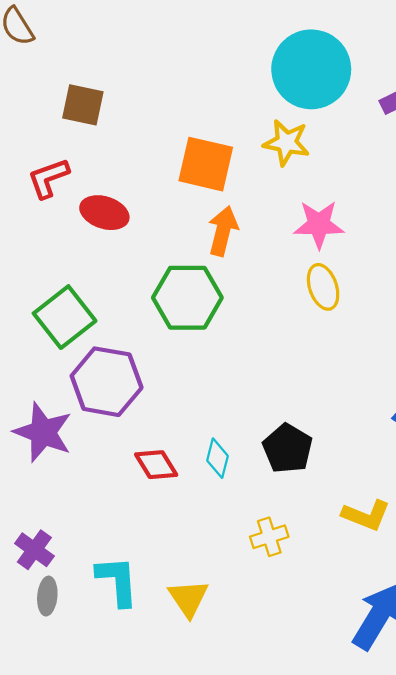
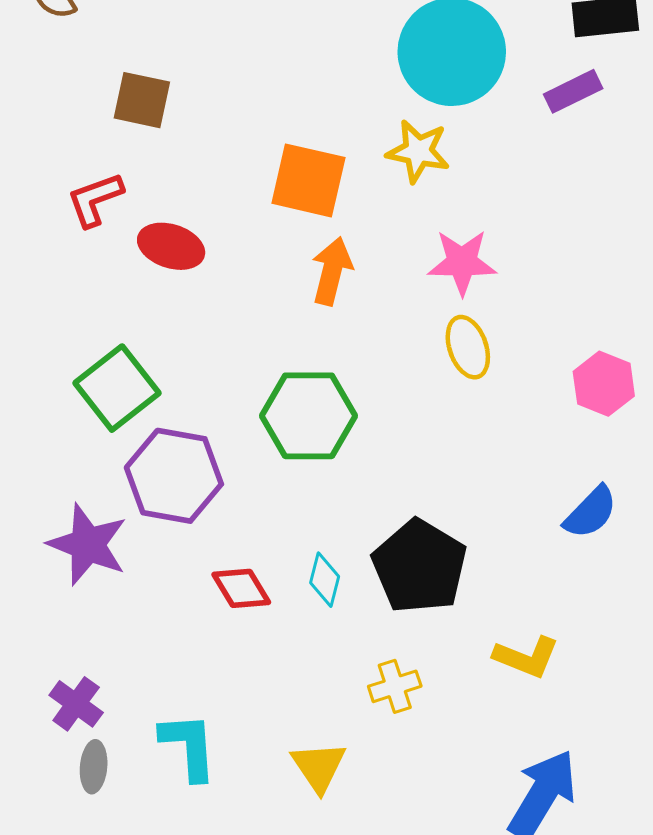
green hexagon: (187, 298) -> (308, 416), moved
black pentagon: (288, 448) -> (420, 566), size x1.4
yellow triangle: (188, 598) -> (319, 767), moved

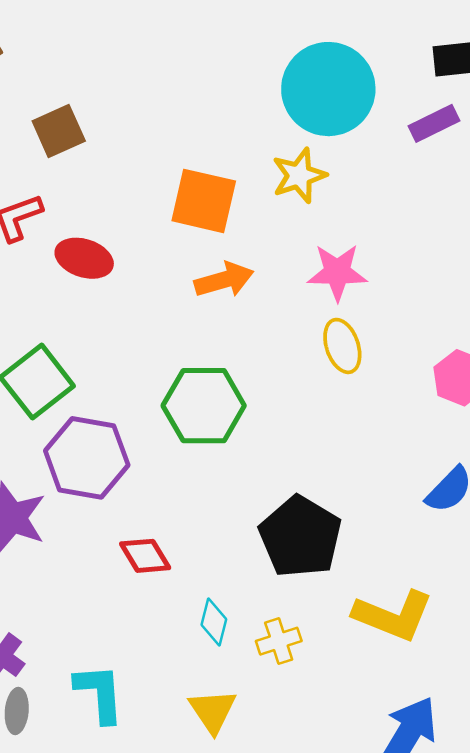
brown square: (142, 100) -> (59, 131), turned -36
yellow star: (418, 151) -> (299, 176), turned -30
orange arrow: (332, 271) -> (224, 280), turned 60
cyan diamond: (325, 580) -> (214, 622), moved
yellow L-shape: (526, 657) -> (393, 616), size x1.4

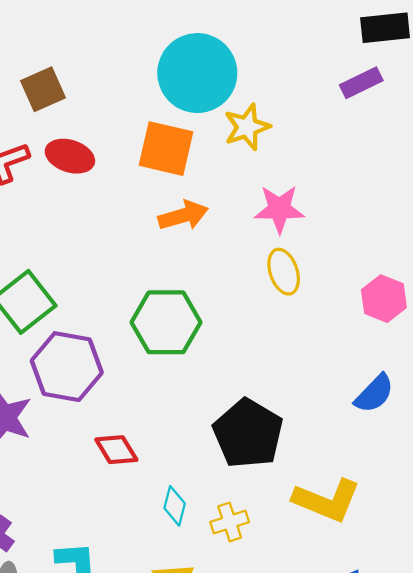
cyan circle: (328, 89) -> (197, 73), moved
red ellipse: (84, 258) -> (70, 156), moved

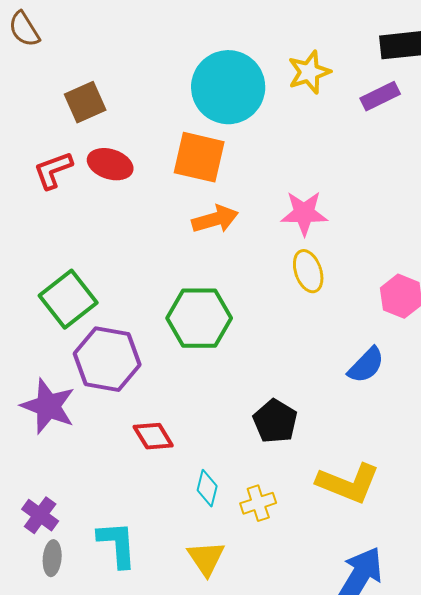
yellow star: (247, 127) -> (309, 72), moved
blue semicircle: (374, 394) -> (366, 365), moved
black pentagon: (248, 433) -> (275, 421), size x0.7

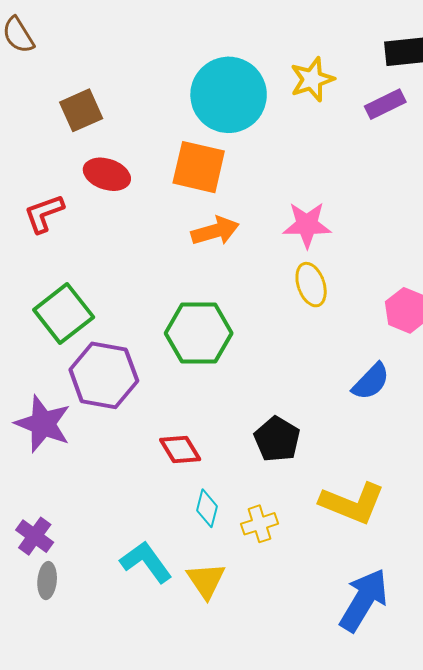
red L-shape: (53, 170) -> (44, 213), moved
red diamond: (153, 436) -> (180, 450), moved
cyan L-shape: (117, 544) -> (146, 562), moved, turned -32

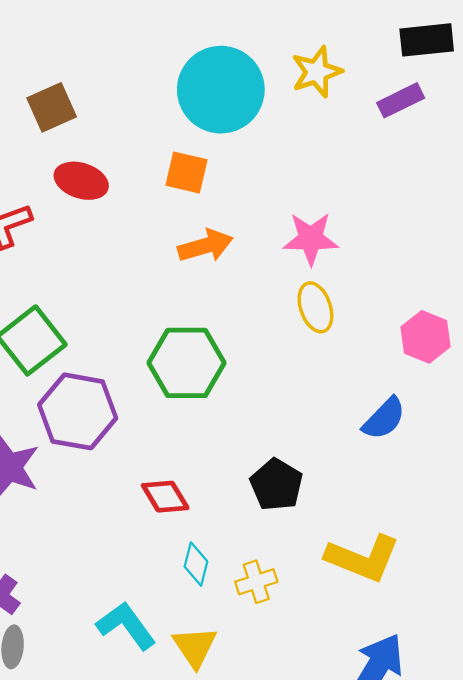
orange square: (199, 167) -> (186, 172), size x0.7

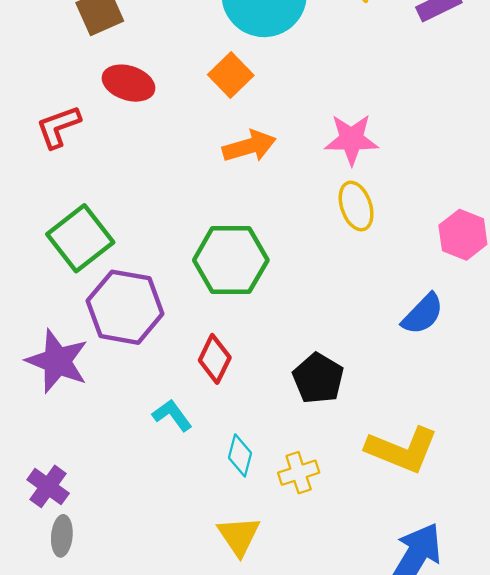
orange square: (186, 172) -> (231, 75), turned 33
red diamond: (165, 497) -> (215, 359), moved, turned 57
cyan L-shape: (126, 626) -> (172, 415), moved, size x0.7

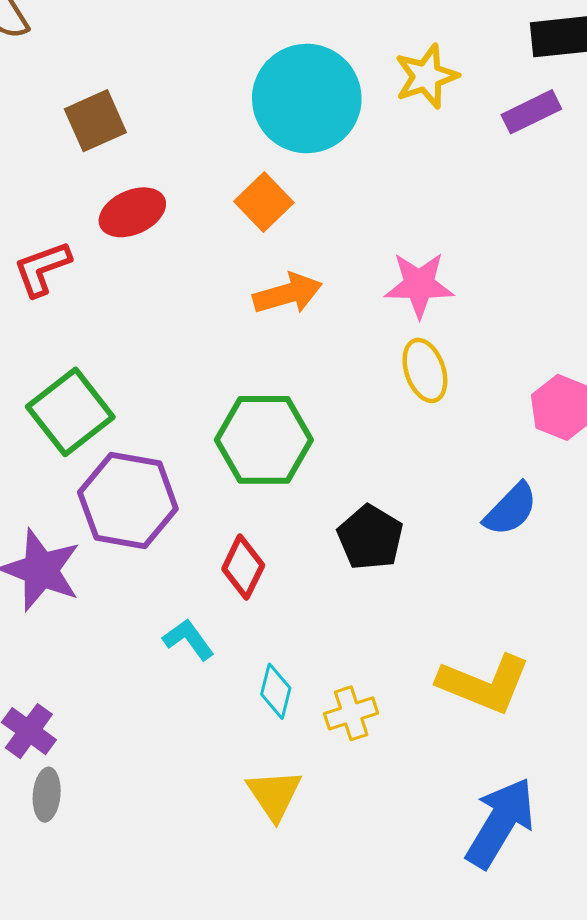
red ellipse: (128, 83) -> (132, 212), turned -42
black pentagon: (318, 378) -> (370, 537), moved

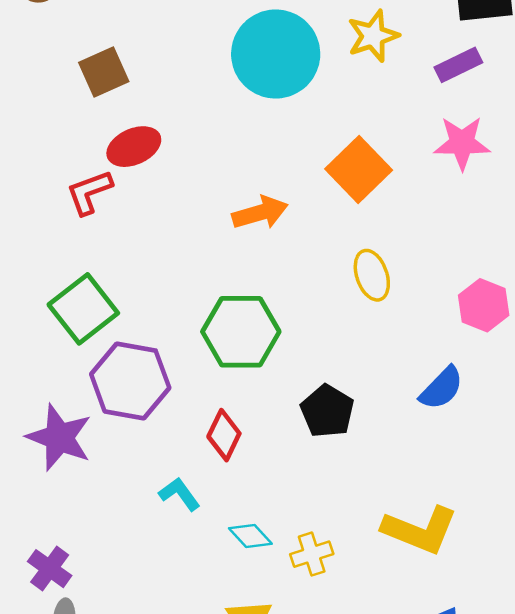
orange square: (264, 202) -> (359, 169), moved, size x1.4
red L-shape: (42, 268) -> (89, 192), moved
pink star: (419, 285) -> (462, 143), moved
cyan diamond: (276, 691) -> (250, 536), turned -57

